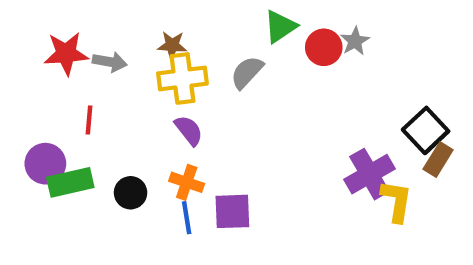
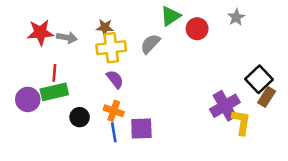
gray star: (355, 41) -> (236, 17), moved
green rectangle: (70, 182) -> (54, 92), moved

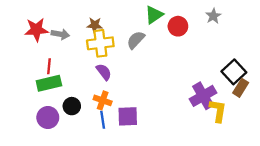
purple circle: (28, 99) -> (48, 118), moved

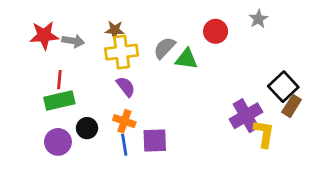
green triangle: (154, 15) -> (187, 59), moved, turned 42

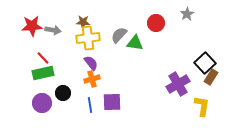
red line: (59, 80) -> (43, 58), turned -48
orange cross: (124, 121) -> (92, 79), moved, turned -35
yellow L-shape: (264, 134) -> (202, 106), moved

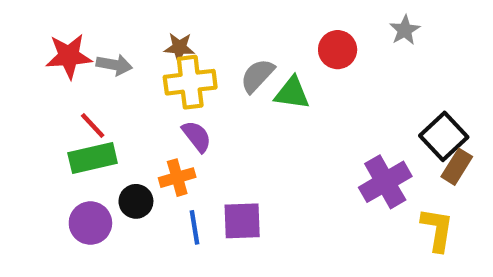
orange cross: (92, 79) -> (177, 178), moved

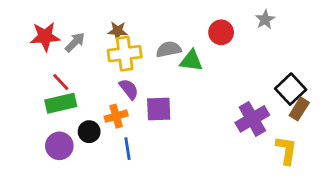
gray arrow: (114, 65) -> (75, 42), turned -55
gray semicircle: (257, 76) -> (169, 49), turned 35
purple square: (242, 221) -> (159, 109), moved

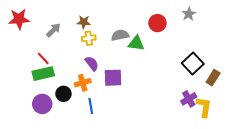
red star: (45, 37) -> (19, 19), moved
yellow cross: (125, 54) -> (89, 38), size x0.6
black square: (291, 89) -> (193, 63), moved
purple cross: (252, 119) -> (189, 99), moved, size x0.7

